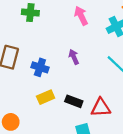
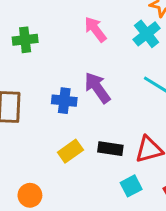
purple arrow: (74, 57) -> (97, 88), size x1.5
blue cross: (40, 67) -> (64, 101), moved

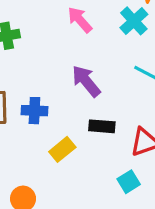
blue cross: (64, 101) -> (34, 111), moved
black rectangle: (110, 149) -> (102, 126), moved

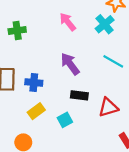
yellow rectangle: (62, 149) -> (36, 111), moved
cyan square: (129, 182) -> (65, 120), moved

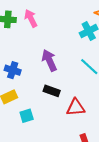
pink arrow: (68, 22) -> (31, 18), moved
cyan square: (65, 120) -> (27, 116), moved

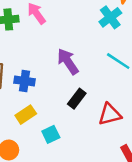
black rectangle: (52, 91) -> (77, 99), turned -63

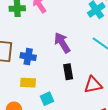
black rectangle: (77, 99) -> (68, 72), turned -49
yellow rectangle: (26, 115) -> (28, 83), turned 35

